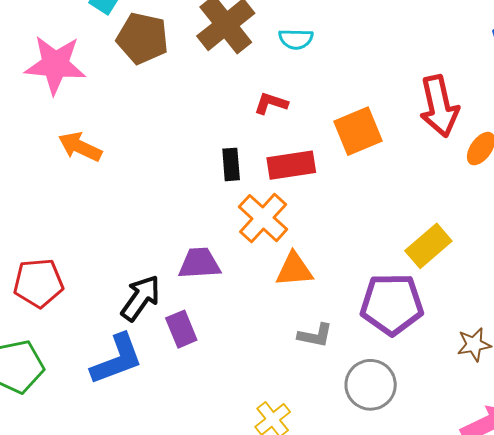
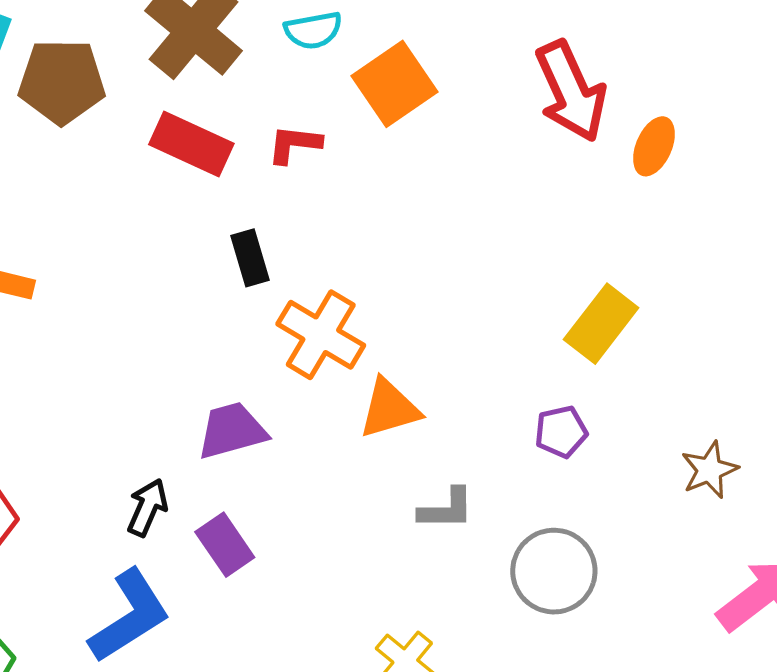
orange square: (358, 131) -> (394, 84), moved
red rectangle: (291, 165) -> (191, 144), moved, turned 45
black arrow: (141, 298) -> (147, 507), size x0.7
purple pentagon: (392, 304) -> (561, 432), size x0.5

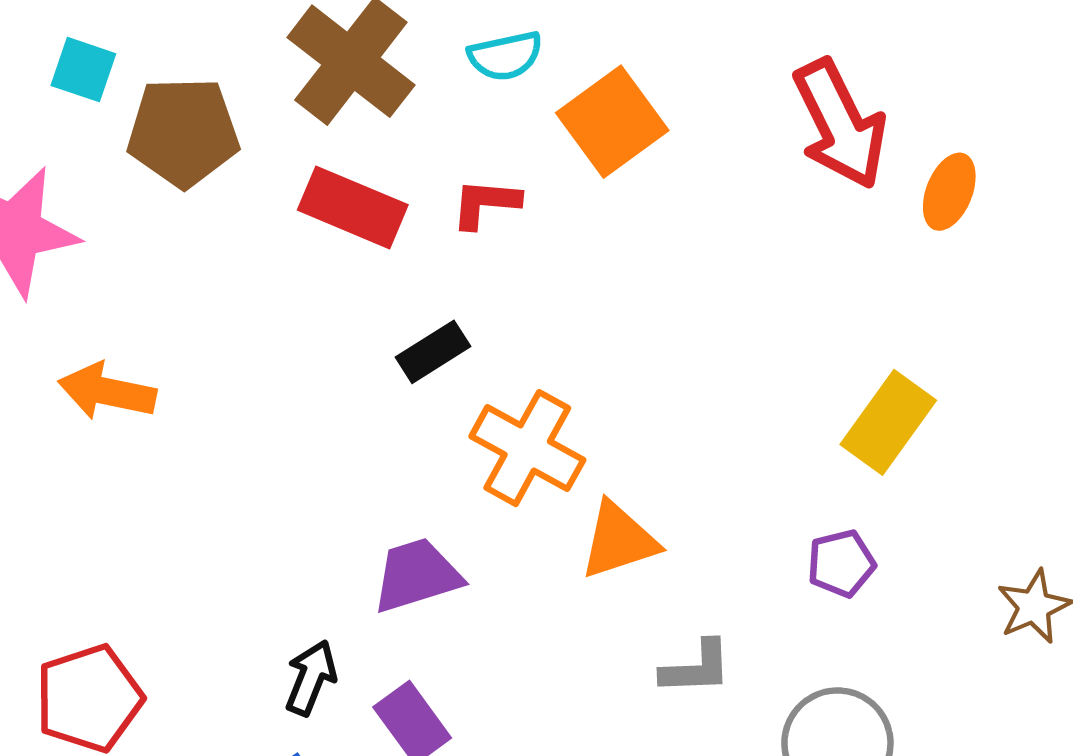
black rectangle: (250, 258) -> (433, 352), turned 76

